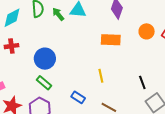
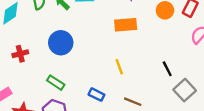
red cross: (11, 46) -> (20, 54), moved
blue circle: (45, 59) -> (61, 43), moved

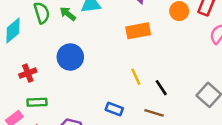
black line: (167, 69) -> (161, 88), moved
green rectangle: (56, 83) -> (37, 102), moved, turned -30

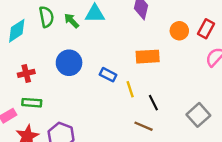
orange rectangle: (138, 31) -> (148, 57), moved
blue rectangle: (114, 109) -> (108, 75), moved

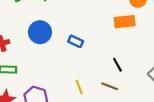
orange rectangle: (148, 57) -> (125, 22), moved
yellow line: (130, 89) -> (79, 87), moved

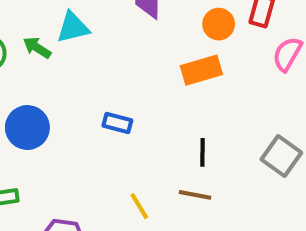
blue circle: (40, 32) -> (27, 127), moved
black line: (117, 65) -> (202, 152), turned 40

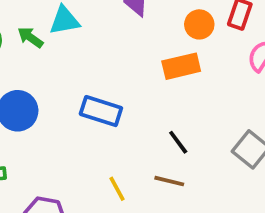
blue rectangle: (117, 123) -> (101, 111), size x1.5
black line: (202, 152) -> (178, 142), turned -40

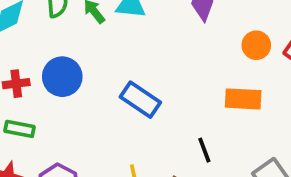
orange rectangle: (181, 66) -> (243, 99), moved

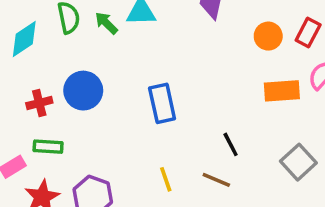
orange rectangle: (243, 99) -> (282, 91), moved
blue rectangle: (140, 100) -> (162, 103), turned 51

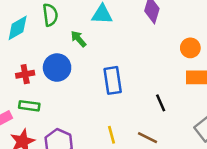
green arrow: (106, 23) -> (79, 39), moved
orange circle: (268, 36) -> (190, 48), moved
black line: (231, 144) -> (161, 103), moved

